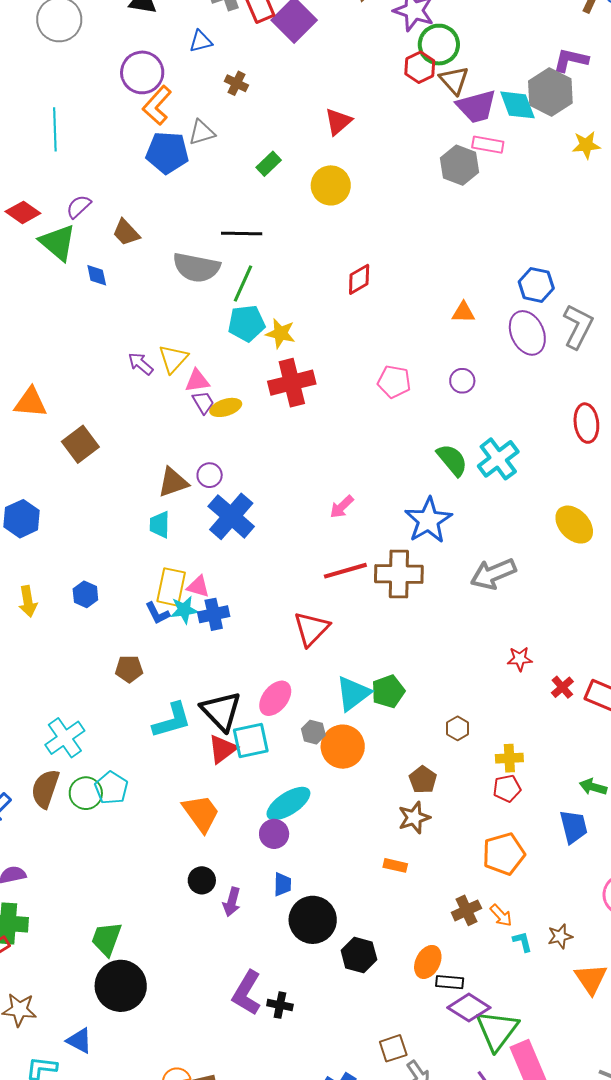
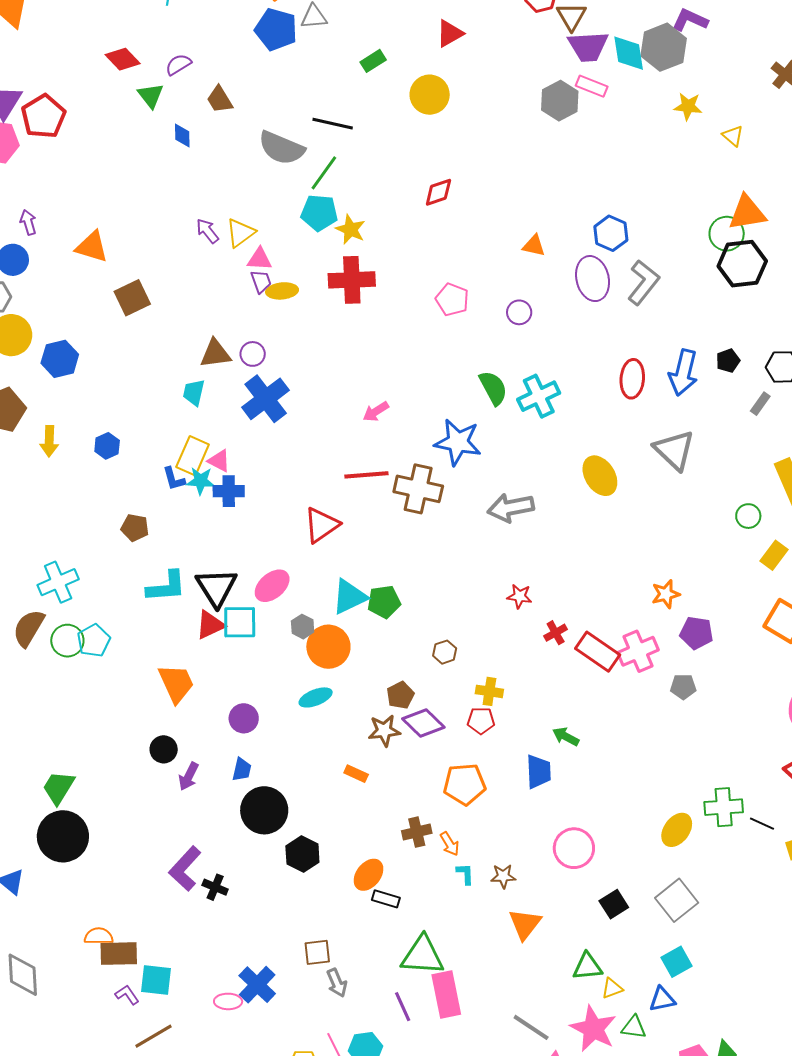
green triangle: (58, 242) -> (151, 96), size x0.7
blue star: (428, 520) -> (458, 442), turned 30
cyan ellipse: (288, 804) -> (316, 697), moved, size x0.7
purple diamond: (469, 1008) -> (423, 723), moved
green triangle: (497, 1030) -> (423, 955), turned 45

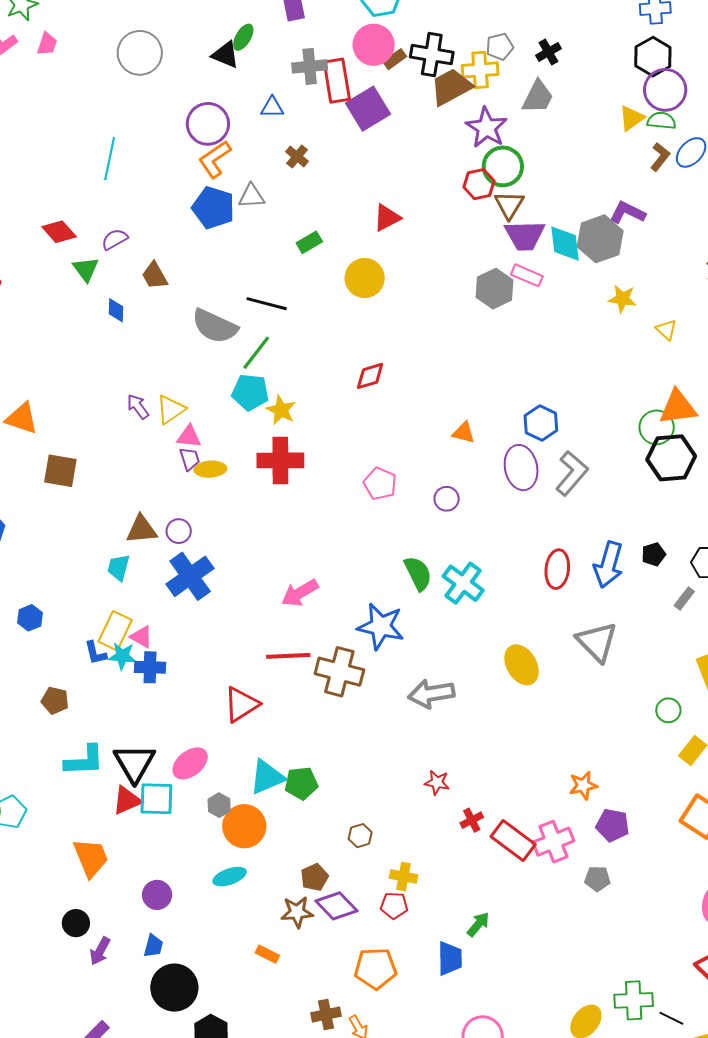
brown square: (132, 298) -> (60, 471), turned 33
cyan cross: (539, 396) -> (463, 583), turned -30
pink arrow: (376, 412) -> (300, 593), size x1.4
green arrow: (566, 736) -> (478, 924), turned 100

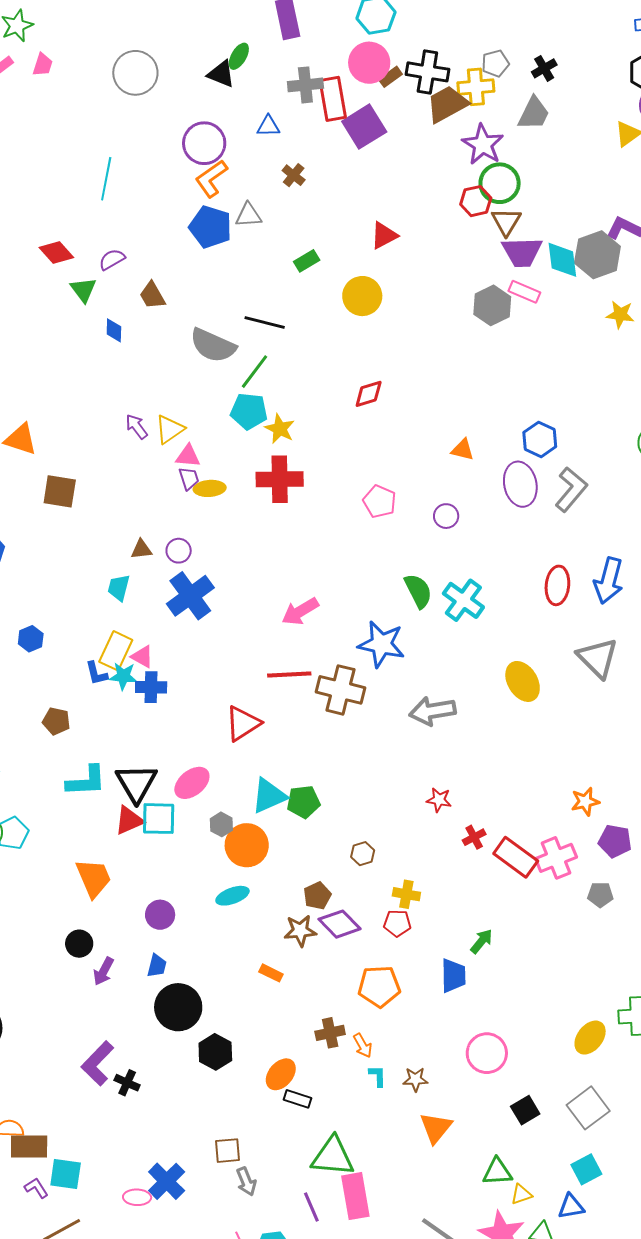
brown triangle: (142, 529) -> (141, 549), size x0.7

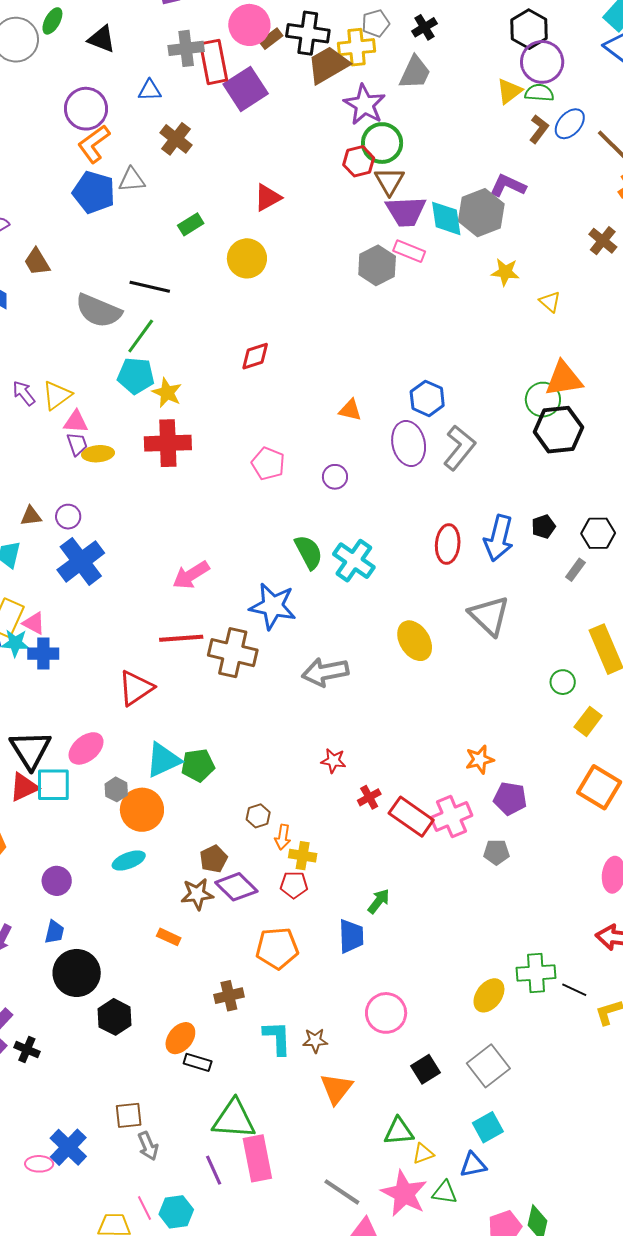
green ellipse: (239, 56) -> (52, 21), moved
brown cross: (294, 175) -> (176, 139), size x1.4
orange arrow: (363, 1046) -> (283, 837), moved, turned 40
cyan L-shape: (378, 1076) -> (277, 1038), size x1.6

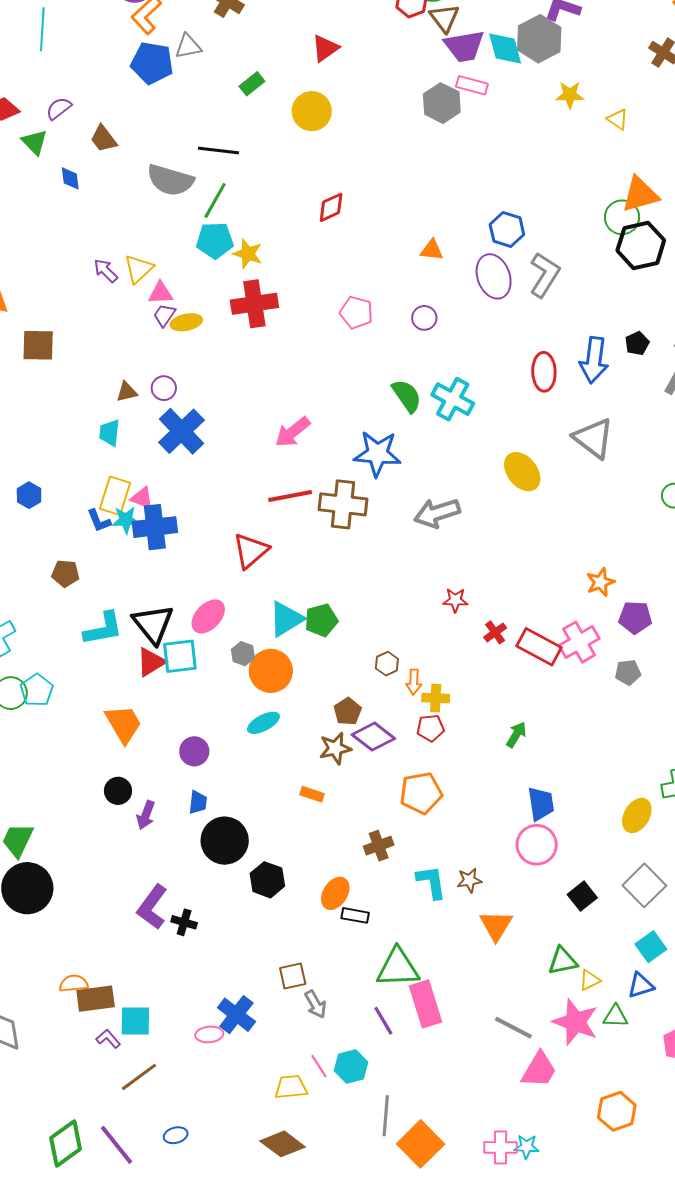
purple trapezoid: (77, 444) -> (164, 315), turned -120
blue cross: (43, 654) -> (155, 527), size x1.4
blue trapezoid: (351, 936) -> (541, 804), moved

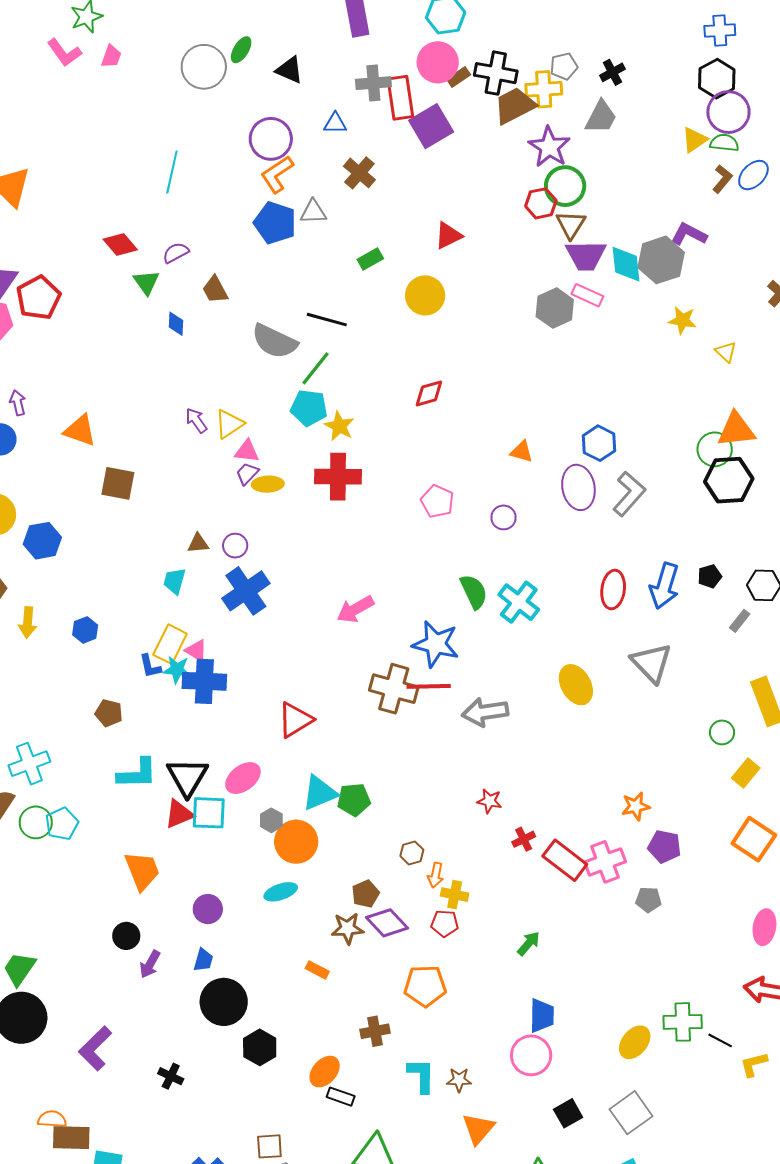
red line: (290, 496) -> (429, 686), moved
purple L-shape: (152, 907) -> (95, 1048), moved

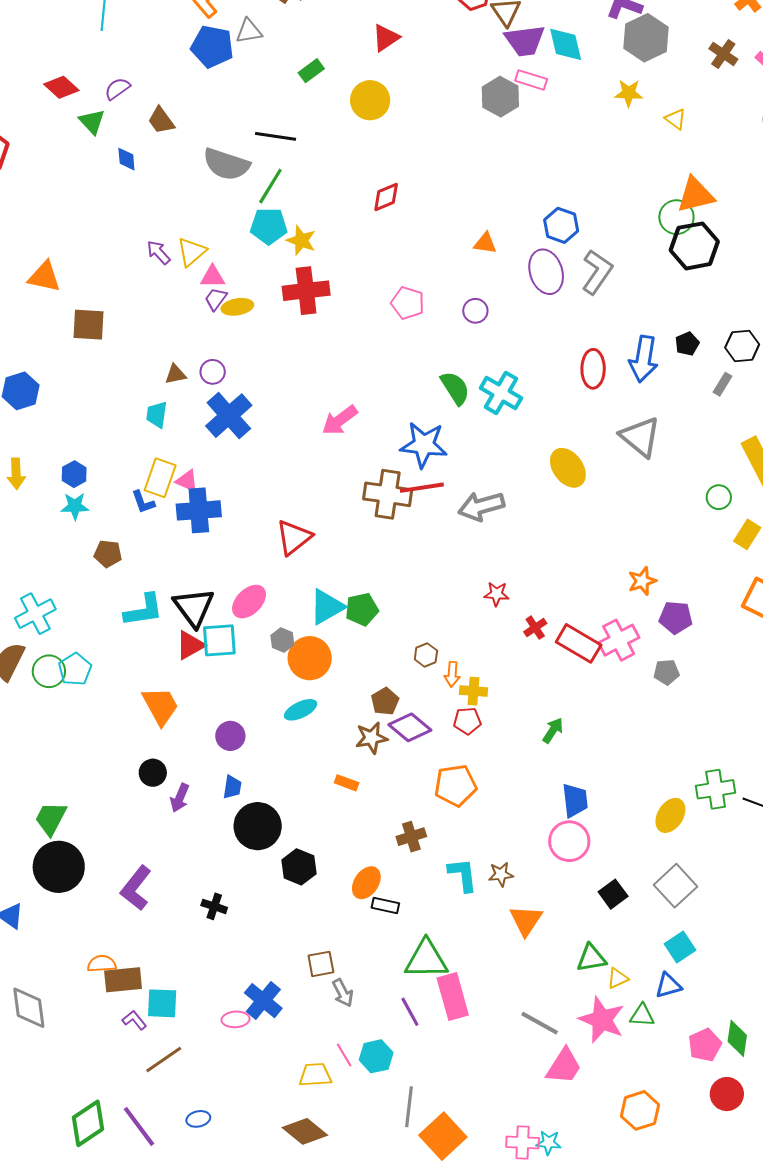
gray hexagon: (661, 260) -> (646, 38), moved
cyan star: (177, 670) -> (75, 506), moved

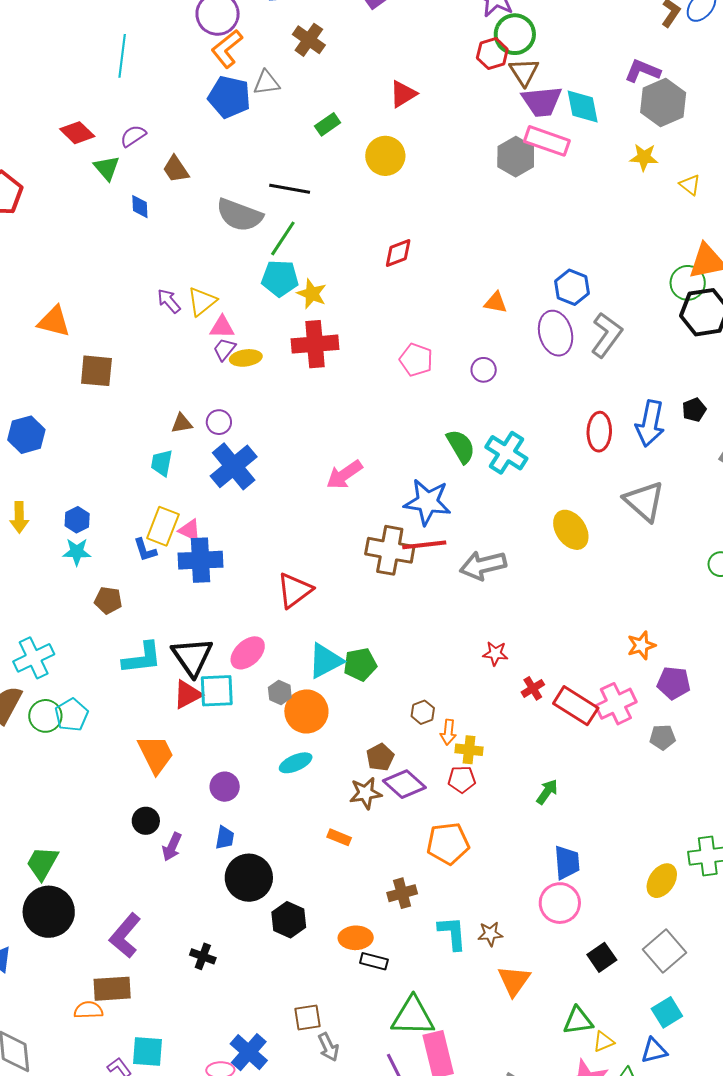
pink rectangle: (531, 80) -> (547, 141), size x1.4
orange ellipse: (366, 883) -> (356, 938), turned 52
brown rectangle: (123, 980) -> (112, 989), moved

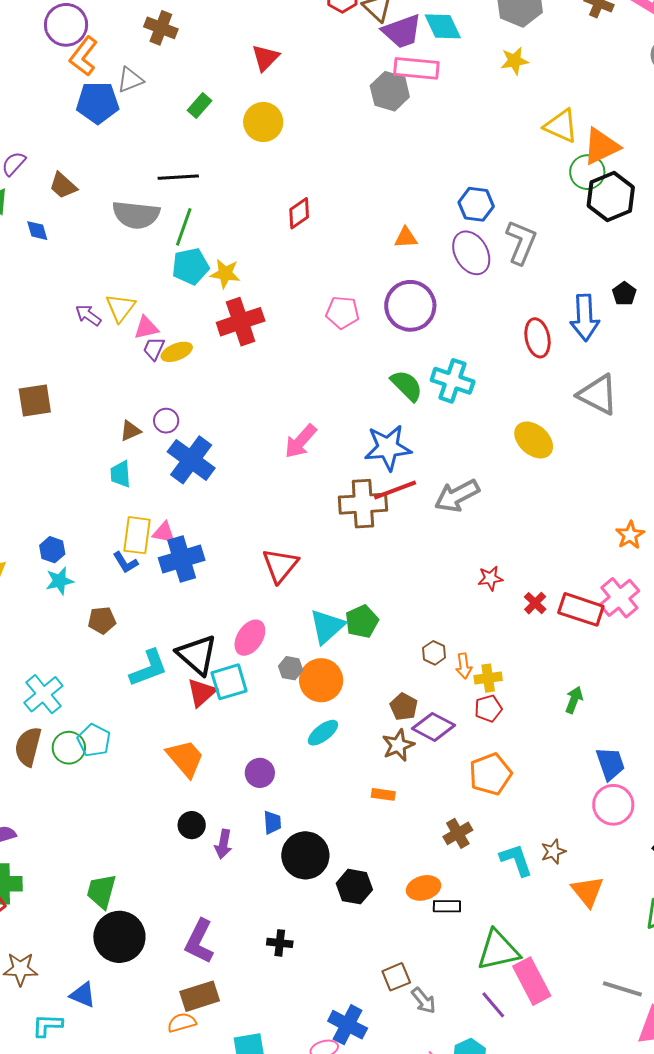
yellow triangle: (690, 185) -> (561, 126), moved, size x1.6
purple circle: (484, 370) -> (410, 306), size x2.0

